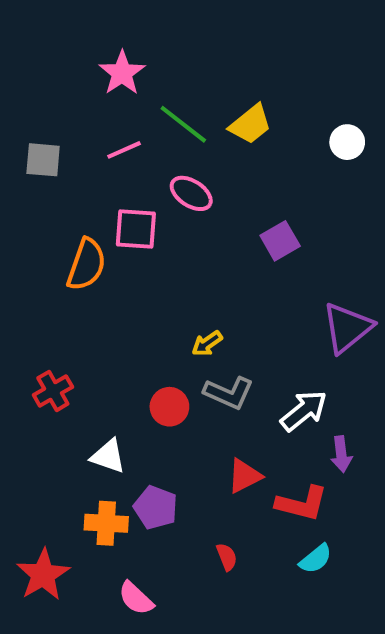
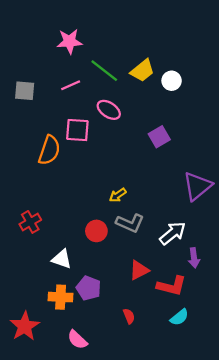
pink star: (122, 73) -> (70, 41), turned 30
white circle: (347, 142) -> (172, 81), moved

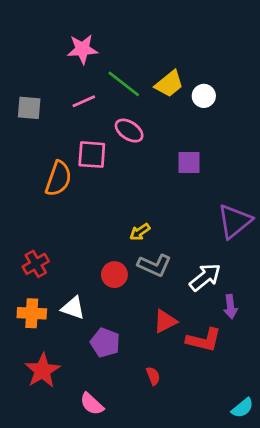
purple square: (159, 137) -> (189, 163), turned 30
orange cross: (61, 297) -> (32, 313), moved
cyan semicircle: (179, 317) -> (242, 408), moved
red star: (25, 326) -> (42, 371), moved

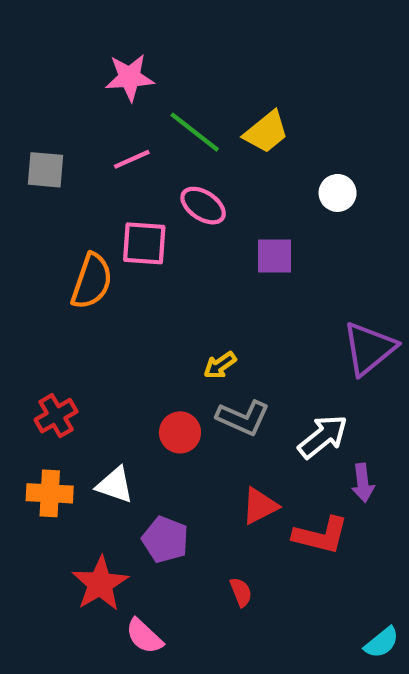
white circle: (204, 96) -> (338, 193), moved
purple square: (189, 163) -> (275, 256), moved
red star: (42, 371) -> (100, 584), moved

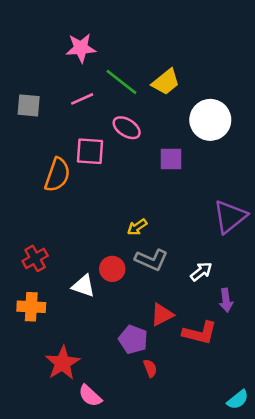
white circle: (338, 193) -> (210, 120), size x1.8
white arrow: (323, 437) -> (201, 272), size x0.7
white triangle: (115, 485) -> (83, 286), moved
purple pentagon: (165, 540) -> (133, 339), moved

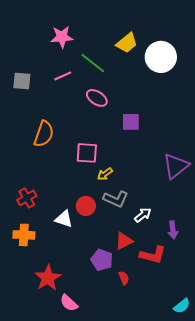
yellow trapezoid: (166, 82) -> (127, 43), moved
white circle: (210, 120) -> (161, 57), moved
pink square: (90, 151) -> (87, 153), moved
white arrow: (201, 272) -> (143, 215), moved
red semicircle: (150, 368) -> (124, 278), moved

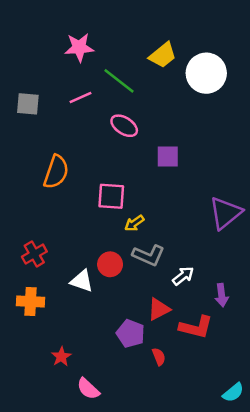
red star: (48, 278) -> (61, 357), size x0.6

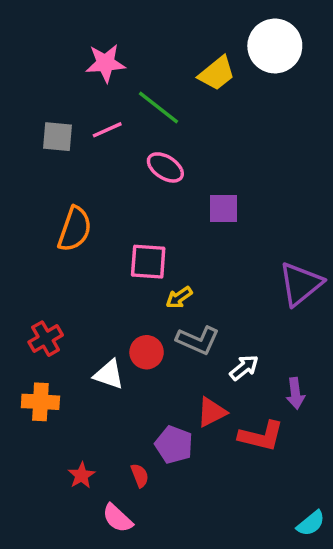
white circle: (206, 73) -> (275, 46), moved
gray square: (28, 104) -> (58, 137), moved
red semicircle: (159, 357) -> (140, 475), moved

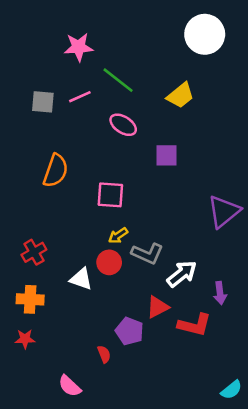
yellow trapezoid: (217, 73) -> (180, 95), moved
yellow arrow: (179, 297) -> (118, 236), moved
white arrow: (244, 368) -> (182, 274), size x1.4
red star: (82, 475) -> (25, 339), moved, turned 30
pink semicircle: (117, 518) -> (70, 386), moved

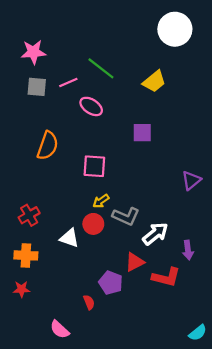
pink star: (79, 47) -> (33, 52), moved
pink ellipse: (123, 125) -> (91, 106), moved
purple triangle: (224, 211) -> (191, 180), size x0.7

